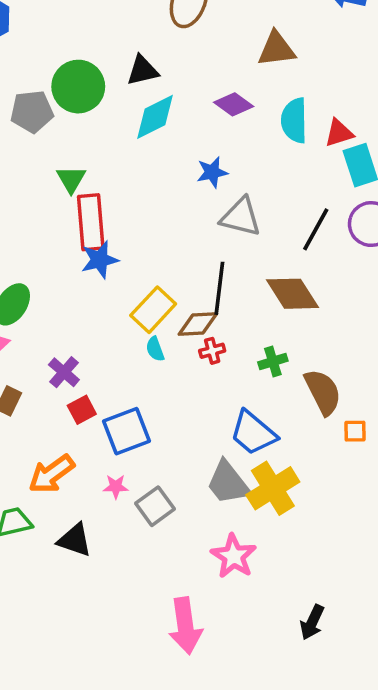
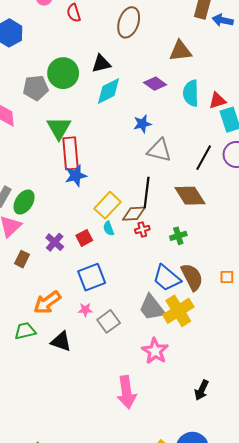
green triangle: (71, 179) -> (59, 128), size x1.4
brown semicircle: (323, 392) -> (192, 277), moved
red square: (82, 410) -> (84, 238), moved

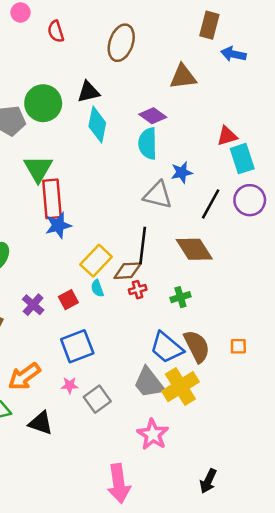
blue arrow: (223, 20) -> (233, 54), moved
cyan diamond: (109, 91) -> (97, 125), turned -52
cyan semicircle: (191, 93) -> (148, 143), moved
blue star: (142, 124) -> (182, 172), moved

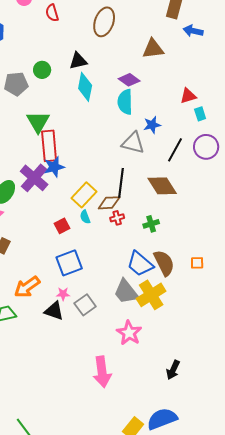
green circle: (43, 103) -> (42, 70), size x0.6
cyan rectangle: (242, 159) -> (200, 114), size x0.6
purple cross: (33, 305) -> (34, 178), moved, size x1.6
black triangle: (41, 423) -> (54, 311), moved

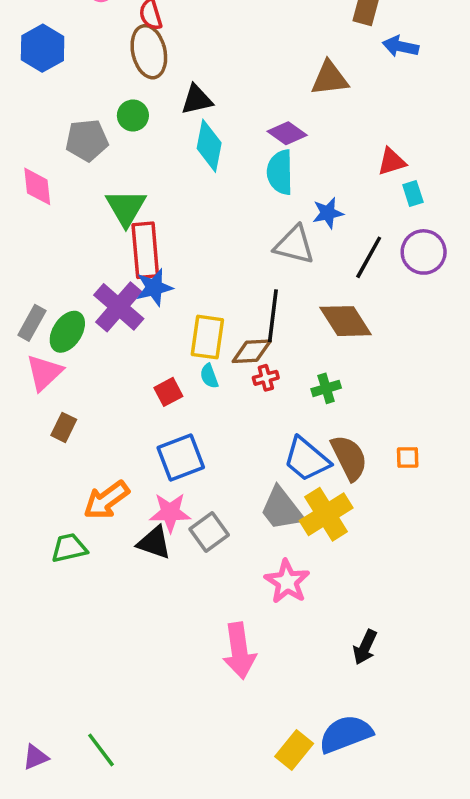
brown ellipse: (104, 22) -> (149, 52), moved, turned -32
yellow rectangle: (84, 195) -> (207, 337), turned -35
pink star: (63, 294) -> (170, 513), size x1.6

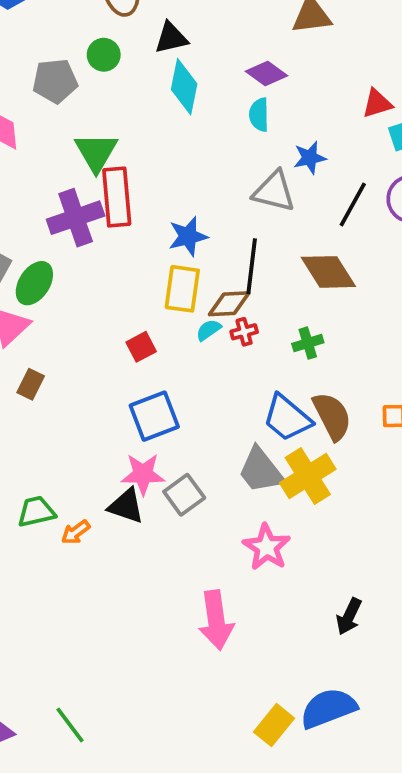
cyan semicircle: (280, 172) -> (259, 115), size x0.7
blue star: (154, 287) -> (188, 236), moved
purple cross: (119, 307) -> (76, 218), moved, turned 30
cyan semicircle: (209, 376) -> (209, 330), moved, turned 75
orange arrow: (106, 500) -> (76, 532), moved, size x0.6

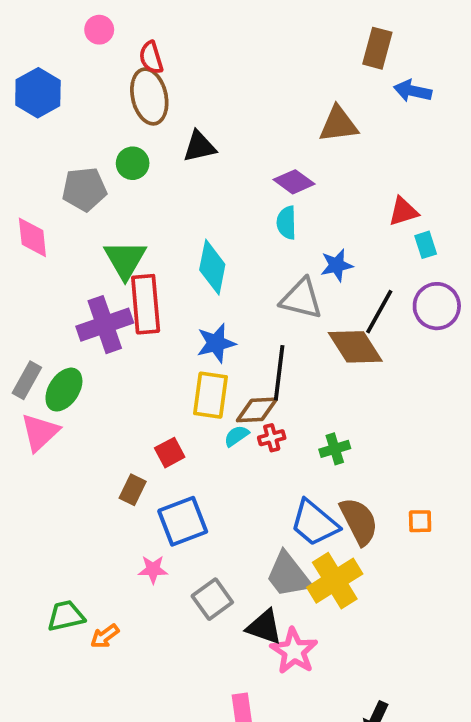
cyan diamond: (184, 87) -> (212, 267), moved
brown diamond: (328, 272) -> (355, 347), moved
brown rectangle: (31, 384) -> (133, 490), moved
pink star: (143, 474) -> (153, 569), moved, size x0.7
black triangle: (126, 506) -> (264, 627), moved

